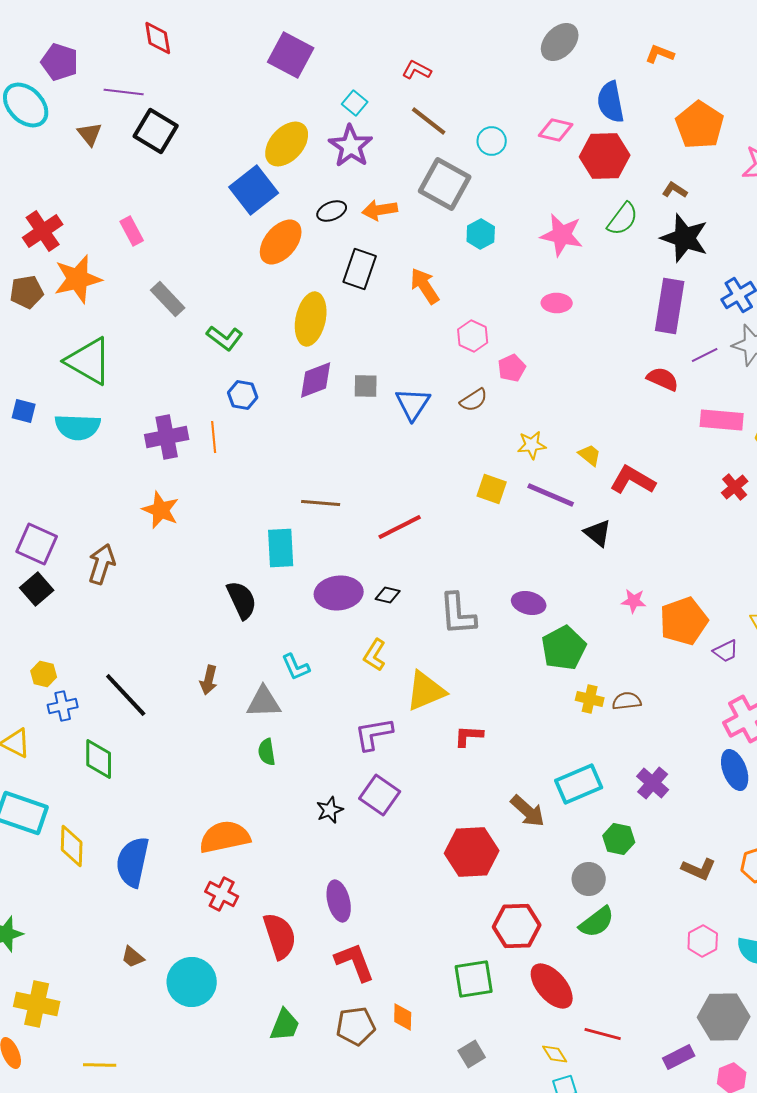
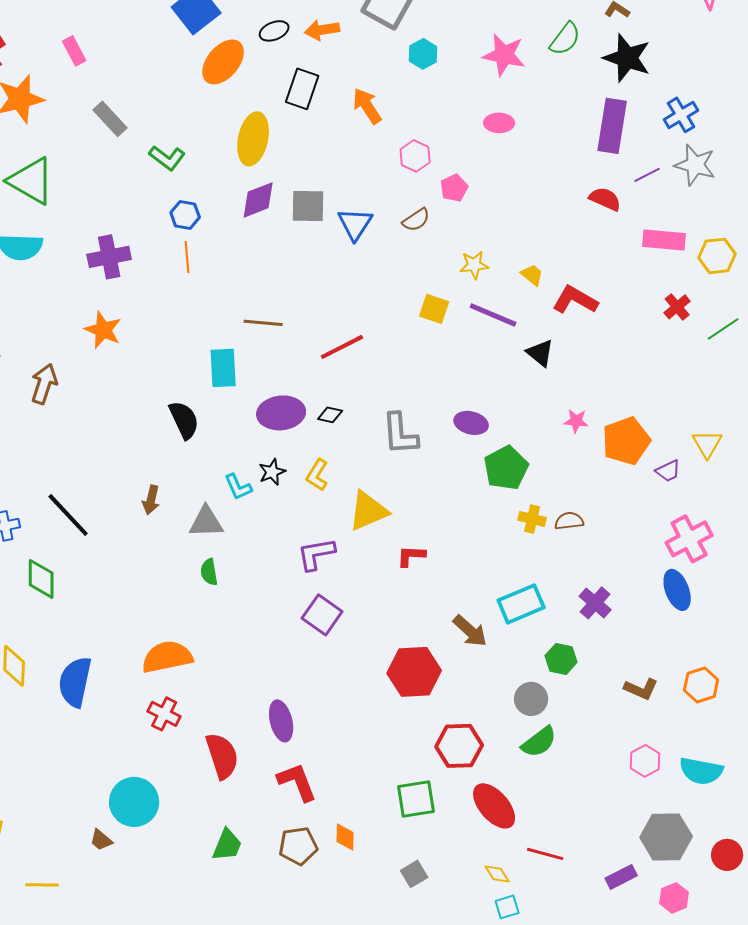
gray square: (366, 386) -> (308, 206), size x1.4
orange line: (214, 437) -> (187, 257), moved
black star: (330, 810) -> (272, 472), moved
brown trapezoid: (133, 957) -> (101, 840), moved

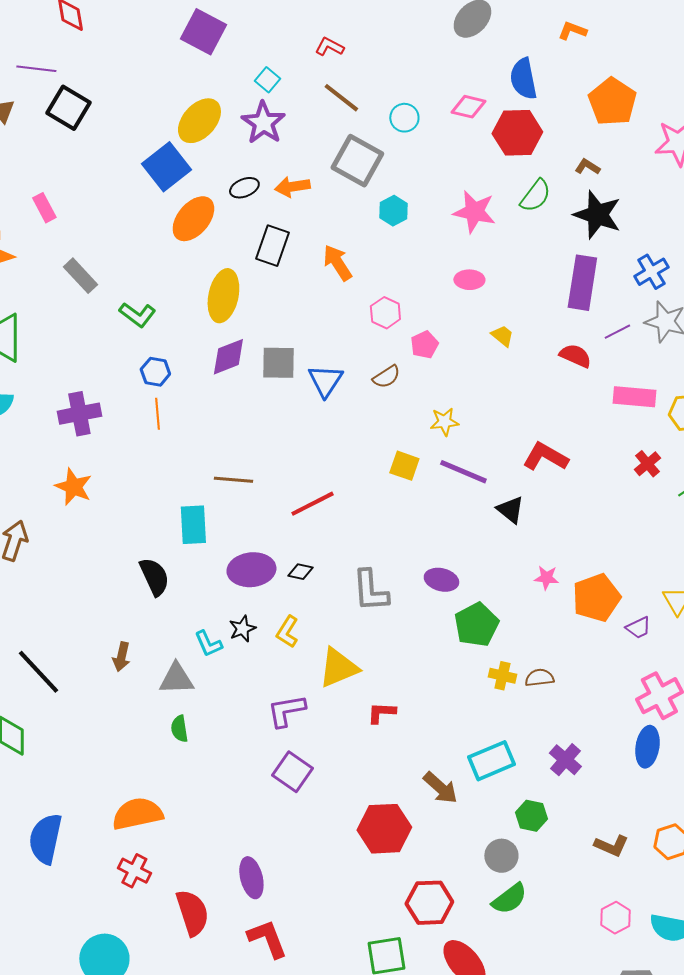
yellow trapezoid: (532, 275) -> (502, 336), moved
blue ellipse: (677, 590) -> (647, 747), turned 30

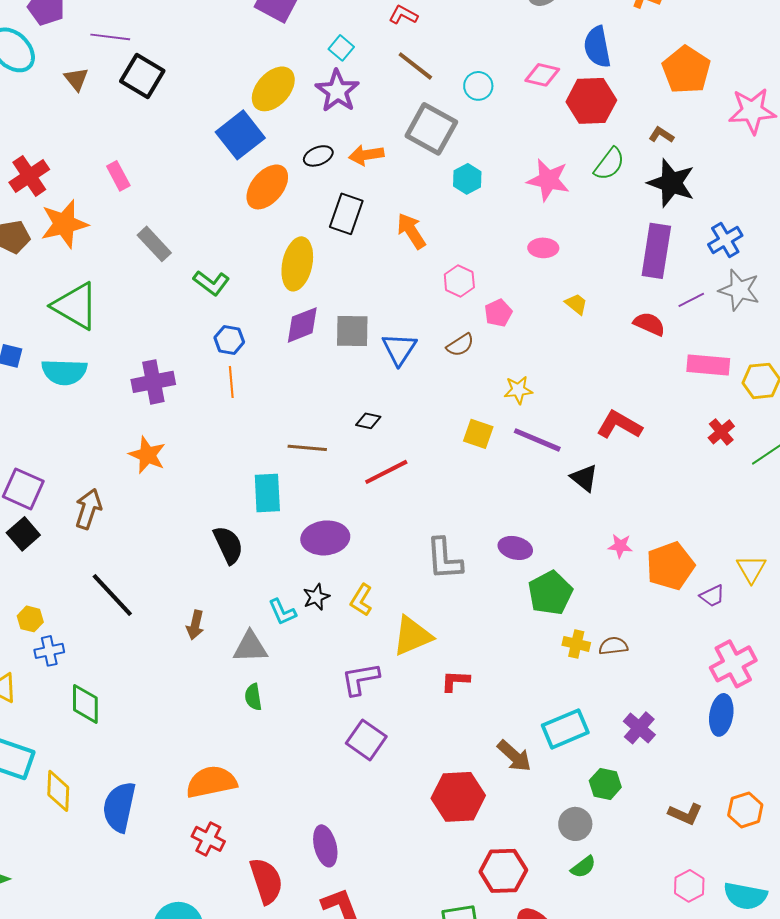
black diamond: (300, 572) -> (368, 421), moved
black line: (38, 672) -> (112, 595), moved
green semicircle: (509, 899) -> (583, 867), size x0.7

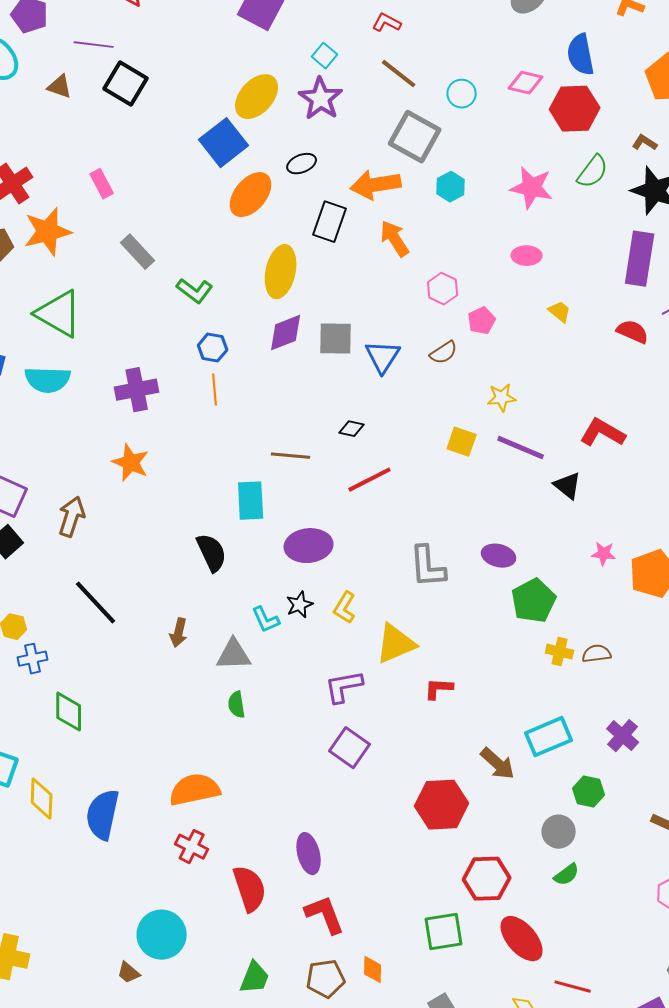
brown triangle: (76, 79) -> (60, 87), turned -32
orange arrow: (366, 155) -> (376, 185), moved, size x1.4

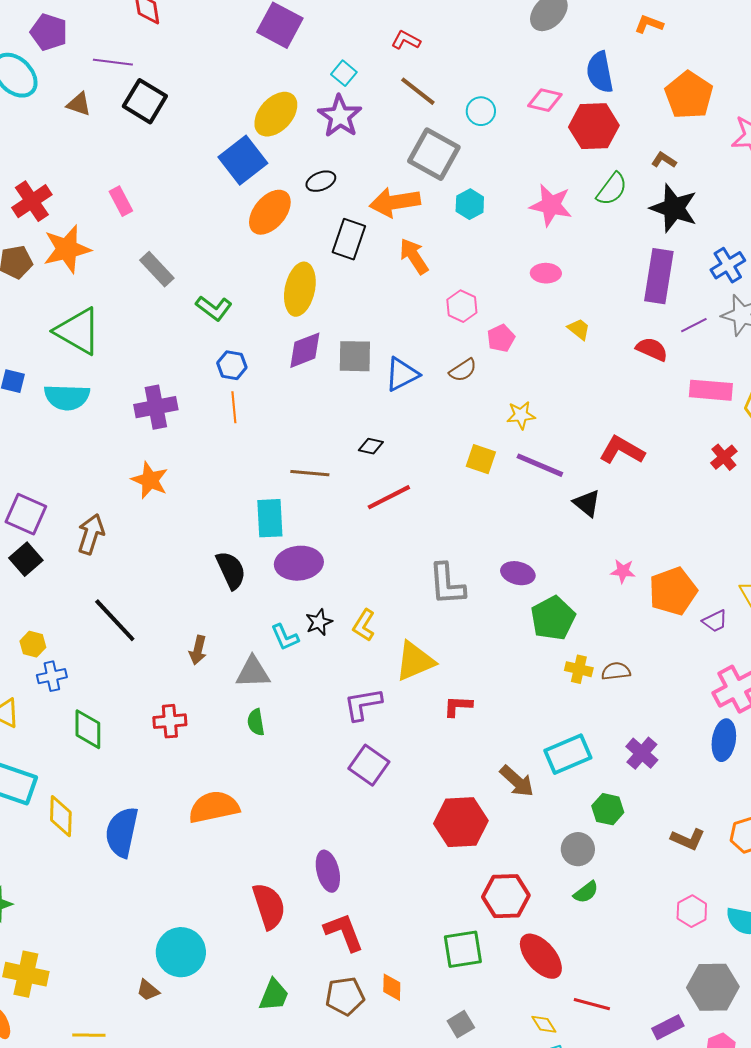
blue triangle: (383, 357) -> (402, 374), turned 30
purple ellipse: (309, 546) -> (299, 563), moved
red cross: (192, 847) -> (170, 721), moved, turned -32

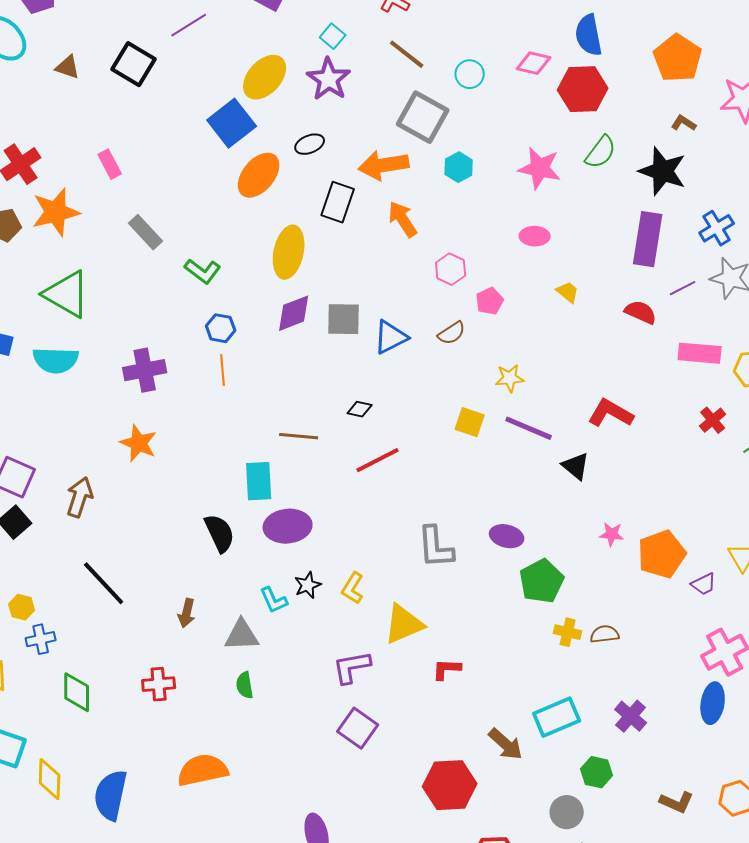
purple line: (113, 62) -> (189, 25), moved, turned -39
brown L-shape: (664, 160) -> (684, 123), moved

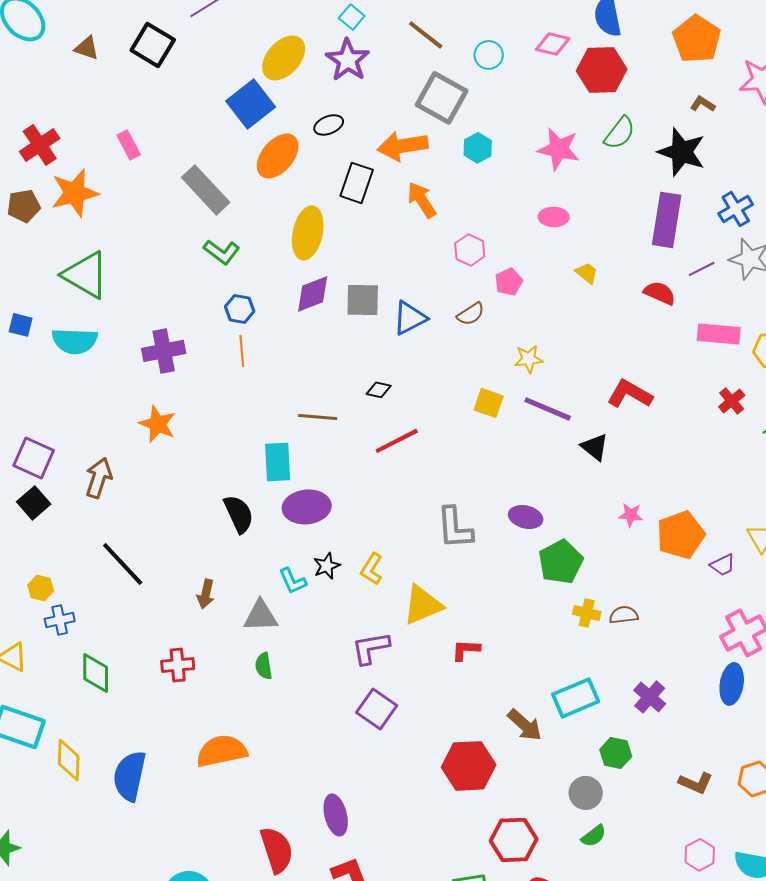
gray rectangle: (146, 232) -> (206, 190), moved, size x1.4

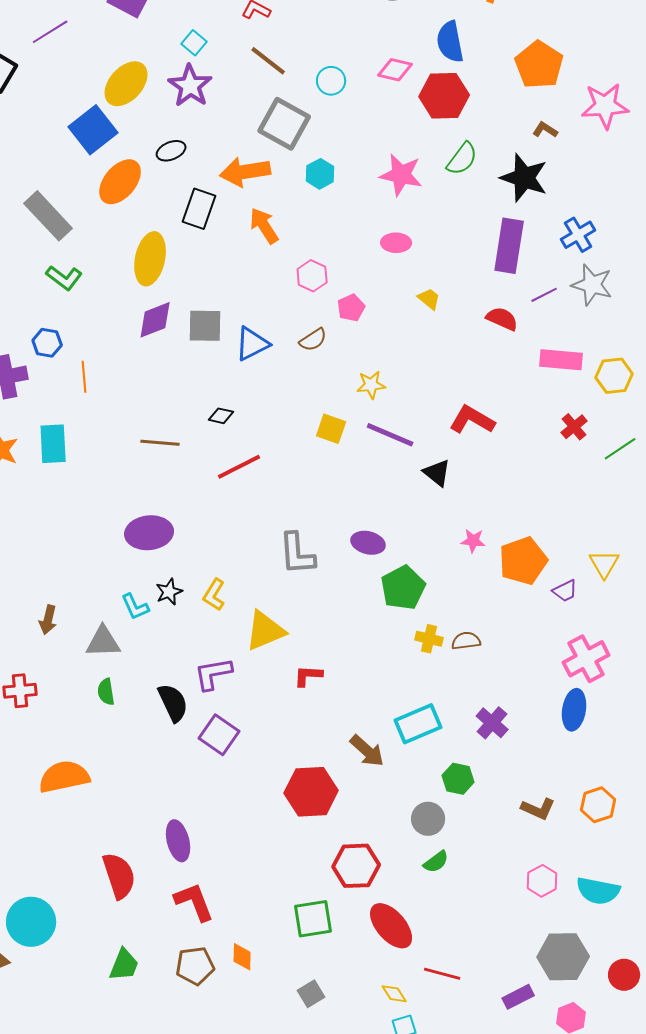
blue hexagon: (240, 309) -> (47, 343), moved
cyan rectangle: (278, 462) -> (53, 444), moved
black semicircle: (239, 514) -> (173, 703), moved

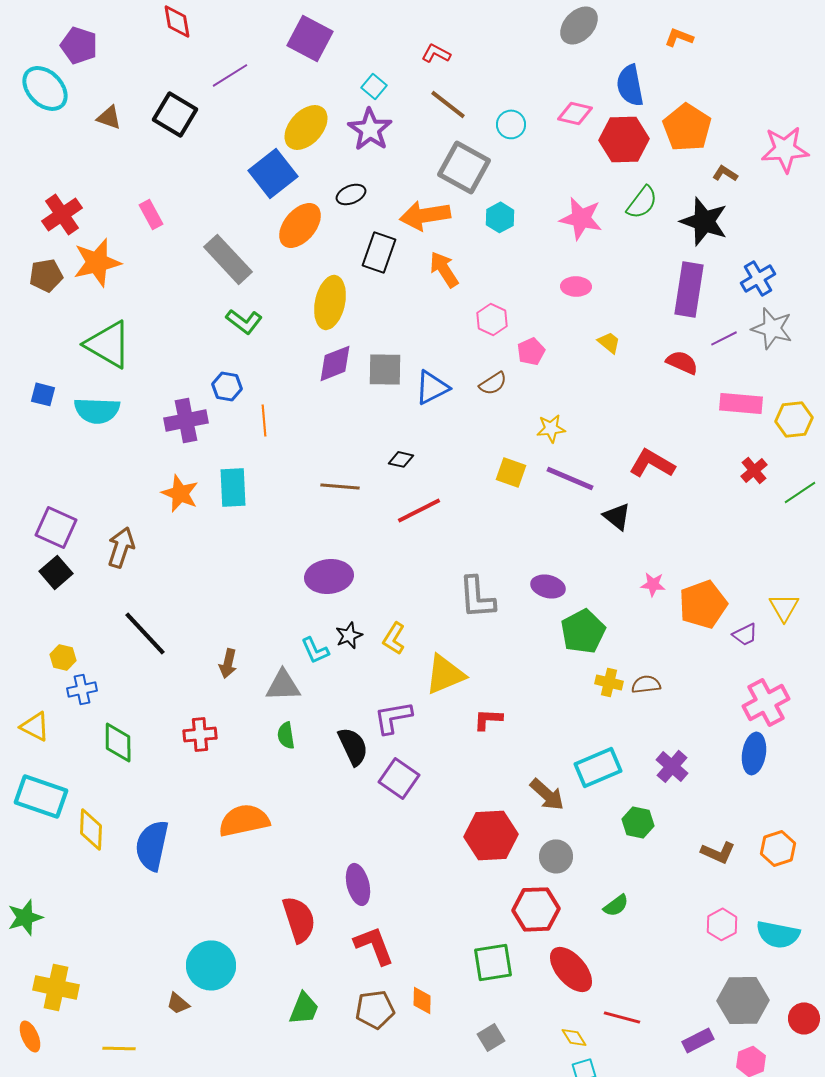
orange pentagon: (539, 65) -> (687, 127), moved
gray circle: (428, 819) -> (556, 856), moved

